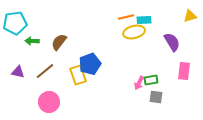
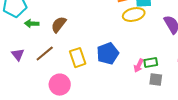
blue pentagon: (90, 64) -> (108, 54), moved
purple triangle: (18, 72) -> (18, 55), turned 40
pink circle: (49, 102) -> (60, 85), moved

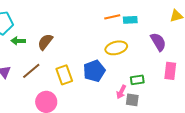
yellow ellipse: (134, 15) -> (116, 48), moved
pink arrow: (139, 66) -> (121, 92), moved
gray square: (156, 80) -> (132, 100), moved

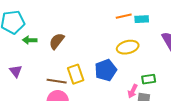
brown line: (31, 71) -> (57, 81), moved, turned 48

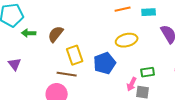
cyan rectangle: (142, 19) -> (149, 12), moved
yellow rectangle: (76, 74) -> (75, 55), moved
brown line: (57, 81) -> (67, 74), moved

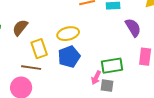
yellow ellipse: (127, 40) -> (68, 34), moved
green rectangle: (148, 72) -> (112, 66), size x1.5

